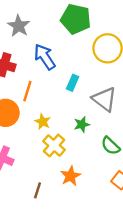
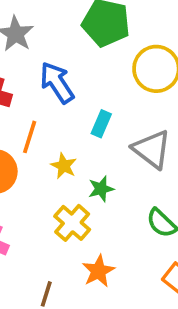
yellow star: (43, 122) -> (64, 166), moved
green star: (82, 124) -> (101, 189), moved

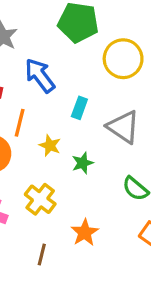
yellow cross: (72, 223) -> (40, 199), moved

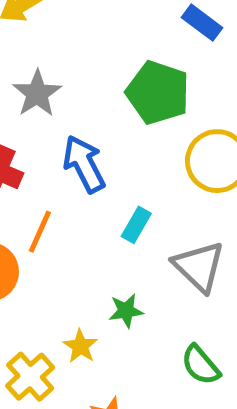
yellow star: (50, 145) -> (80, 346), moved
yellow cross: (40, 199) -> (30, 377), moved

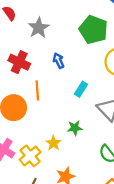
blue arrow: (84, 164) -> (59, 61), size x0.6
orange line: (40, 232) -> (37, 90), turned -30

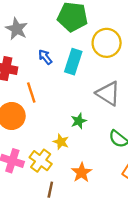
cyan rectangle: (81, 89) -> (73, 62), moved, size x1.5

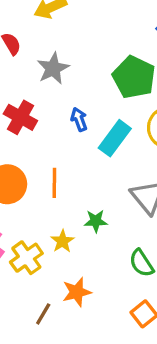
orange line: (31, 93) -> (54, 183), moved
brown line: (50, 190) -> (43, 314), moved

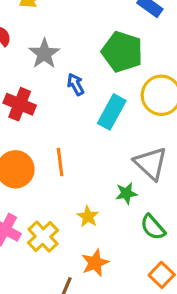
blue arrow: (79, 119) -> (76, 84), moved
green star: (96, 221) -> (126, 193), moved
yellow star: (62, 241) -> (88, 217), moved

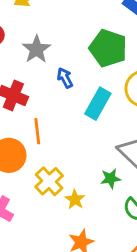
orange line: (60, 162) -> (37, 131), moved
yellow cross: (43, 237) -> (49, 181), moved

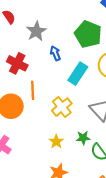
green star: (111, 178) -> (83, 138), moved
yellow cross: (49, 181) -> (62, 107), moved

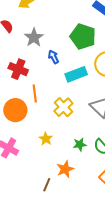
cyan rectangle: (78, 74) -> (76, 74), turned 40
green star: (83, 138) -> (80, 144), moved
yellow star: (56, 142) -> (46, 139), moved

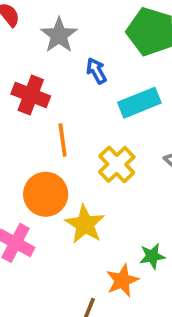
orange circle: (15, 110) -> (46, 194), moved
yellow star: (46, 139) -> (85, 224), size x1.5
green star: (80, 144) -> (152, 256), moved

